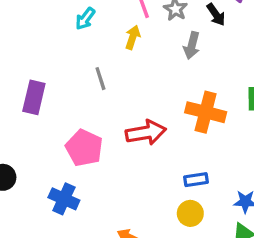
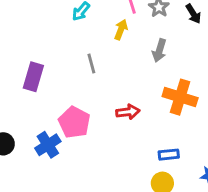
gray arrow: (192, 45) -> (159, 51), moved
red arrow: (146, 133) -> (128, 112), size x0.7
blue cross: (64, 199) -> (48, 145), moved, turned 30

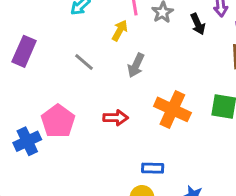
gray arrow: (159, 51) -> (136, 65), moved
gray line: (91, 64) -> (84, 62), turned -42
purple rectangle: (33, 77) -> (24, 51), moved

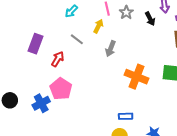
gray line: (84, 62) -> (77, 39), moved
red arrow: (116, 118) -> (58, 59), moved, turned -56

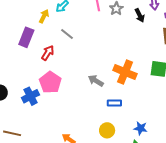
yellow arrow: (98, 26) -> (44, 16), moved
gray arrow: (111, 49) -> (96, 81), moved, turned 98
blue rectangle: (126, 116) -> (114, 103), moved

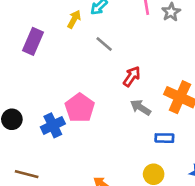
purple rectangle: (26, 37) -> (33, 41), moved
red arrow: (48, 53) -> (132, 76), moved

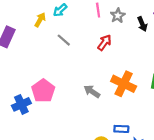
red arrow: (132, 76) -> (104, 43), moved
blue rectangle: (164, 138) -> (121, 129), moved

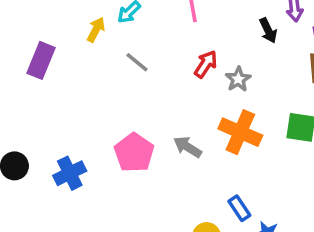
gray star: (118, 16) -> (238, 79), moved
pink pentagon: (43, 91) -> (134, 153), moved
blue rectangle: (121, 129) -> (239, 208), turned 56

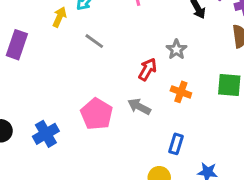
red arrow: (206, 64) -> (148, 69), moved
orange cross: (240, 132) -> (181, 92), size x0.6
blue rectangle: (239, 208) -> (176, 144), moved, turned 54

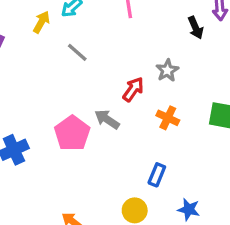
gray arrow: (139, 107) -> (107, 119), moved

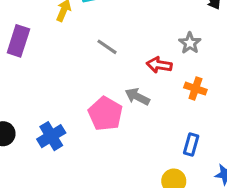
gray line: (77, 52) -> (107, 47), moved
red arrow: (133, 89) -> (159, 65), turned -110

